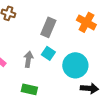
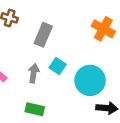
gray rectangle: (48, 27) -> (43, 35), moved

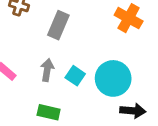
cyan square: (58, 66) -> (75, 76), moved

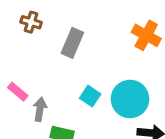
gray arrow: (47, 70) -> (40, 109), moved

